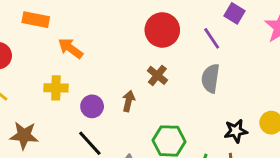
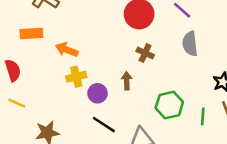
yellow cross: (56, 88) -> (76, 77), moved

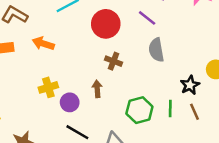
orange arrow: (67, 50) -> (43, 44), moved
green line: (203, 116) -> (170, 108), moved

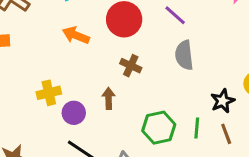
orange arrow: (43, 44) -> (76, 35), moved

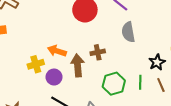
orange arrow: (76, 35) -> (57, 51), moved
brown cross: (131, 66) -> (98, 52), moved, turned -32
brown arrow: (109, 98) -> (78, 65), size x1.5

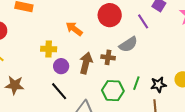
gray semicircle: (128, 32) -> (128, 44), moved, turned -132
orange arrow: (57, 51) -> (74, 29), moved
green line: (140, 82) -> (136, 83), moved

